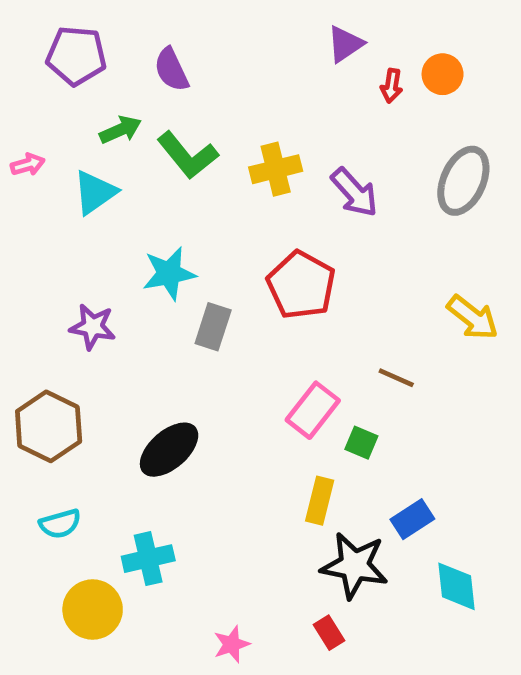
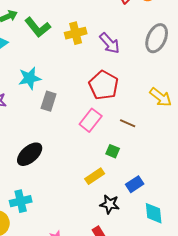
red pentagon: (301, 285) -> (104, 85), moved
pink rectangle: (313, 410) -> (91, 120), moved
yellow rectangle: (320, 501) -> (95, 176), turned 42
black star: (354, 565) -> (110, 204), size x0.7

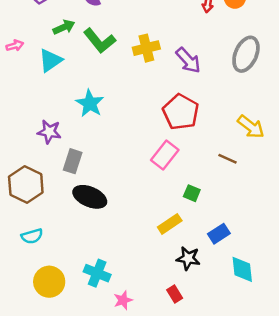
cyan star: (30, 78) -> (90, 103), turned -30
gray rectangle: (49, 101) -> (73, 161), moved
brown line: (128, 123) -> (227, 159), moved
black ellipse: (30, 154) -> (90, 197), turned 64
cyan cross: (21, 201) -> (97, 273), moved, turned 35

